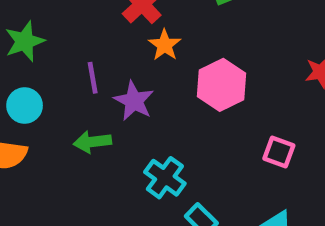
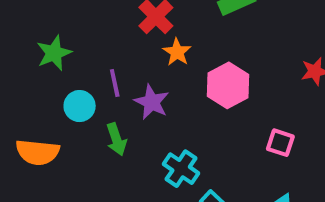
cyan circle: (25, 106) -> (80, 106), moved
green arrow: (92, 142) -> (116, 139), turned -100

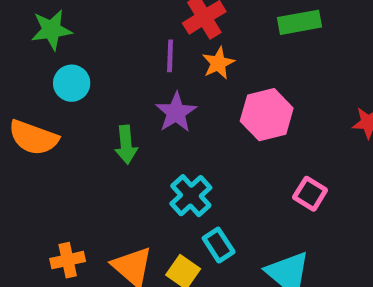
green star: (54, 53) -> (51, 30), moved
purple line: (115, 83) -> (170, 56), moved
cyan circle: (80, 106) -> (72, 83), moved

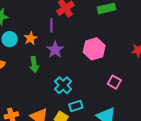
orange star: (218, 63) -> (31, 38), moved
cyan rectangle: (219, 245) -> (76, 106), turned -72

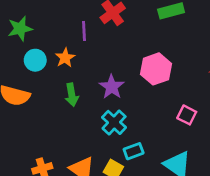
purple line: (51, 25) -> (84, 31), moved
purple star: (55, 50) -> (112, 87), moved

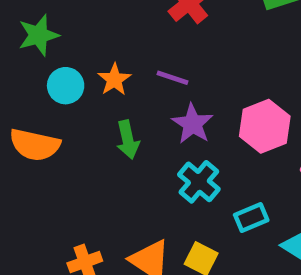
purple line: (84, 31) -> (173, 78), moved, turned -66
pink hexagon: (156, 69) -> (265, 126), moved
cyan rectangle: (134, 151) -> (251, 218), moved

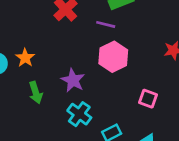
purple line: (173, 78) -> (106, 24), moved
pink hexagon: (265, 126) -> (113, 57), moved

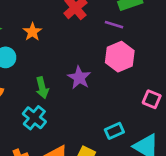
orange star: (25, 58) -> (32, 32), moved
cyan cross: (79, 114) -> (34, 118), moved

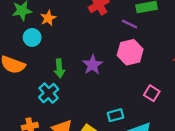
orange star: (32, 32) -> (48, 18), moved

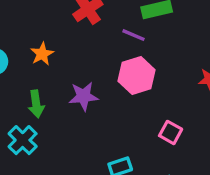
orange star: (48, 18) -> (42, 54), moved
purple star: (93, 65) -> (84, 96), turned 30

